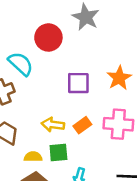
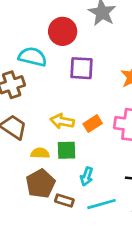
cyan semicircle: (21, 64) -> (32, 57), turned -32
purple square: (78, 83) -> (82, 68), moved

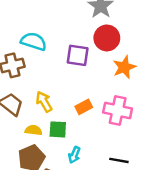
red circle: (63, 31) -> (107, 38), moved
yellow arrow: (62, 121) -> (44, 102), moved, turned 45

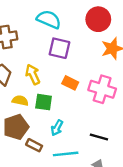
cyan semicircle: (34, 41) -> (49, 19), moved
purple square: (78, 55) -> (59, 48), moved
orange rectangle: (84, 107) -> (70, 83), turned 49

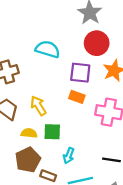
purple square: (59, 48) -> (80, 73), moved
orange rectangle: (70, 83) -> (77, 97), moved

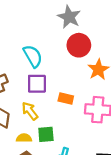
cyan semicircle: (48, 49) -> (33, 56), turned 50
purple square: (80, 73) -> (37, 84), moved

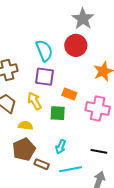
red circle: (79, 45) -> (76, 45), moved
green square: (46, 134) -> (58, 113), moved

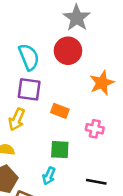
yellow arrow: (34, 101) -> (17, 119), turned -126
pink cross: (98, 108) -> (95, 129), size x0.6
green square: (58, 113) -> (60, 150), moved

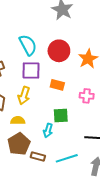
red circle: (68, 51) -> (59, 51), moved
cyan arrow: (49, 176) -> (48, 130), moved

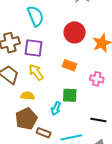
cyan semicircle: (28, 45) -> (35, 16), moved
purple square: (31, 71) -> (34, 48), moved
yellow arrow: (24, 95) -> (36, 72), turned 120

